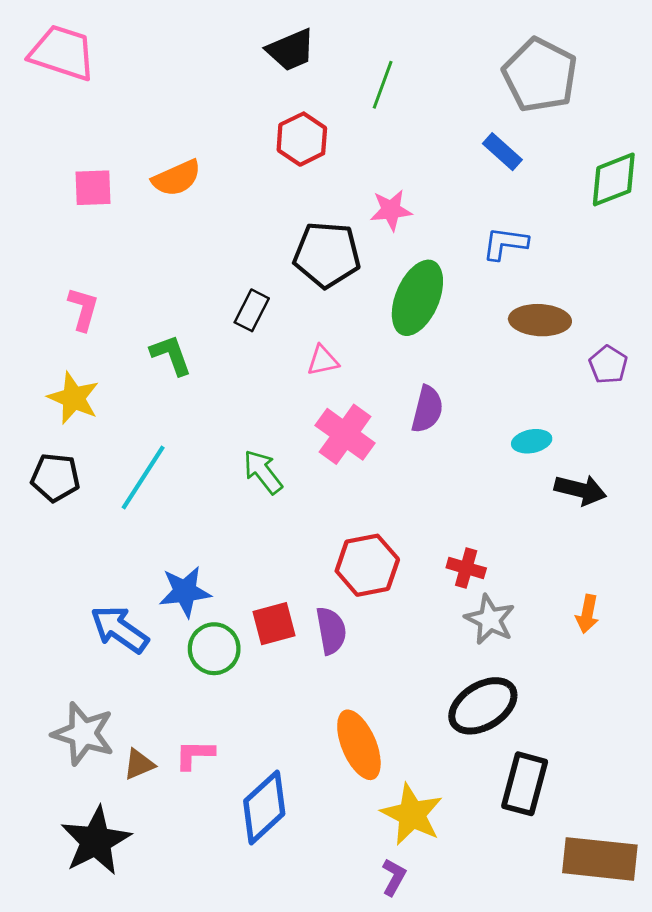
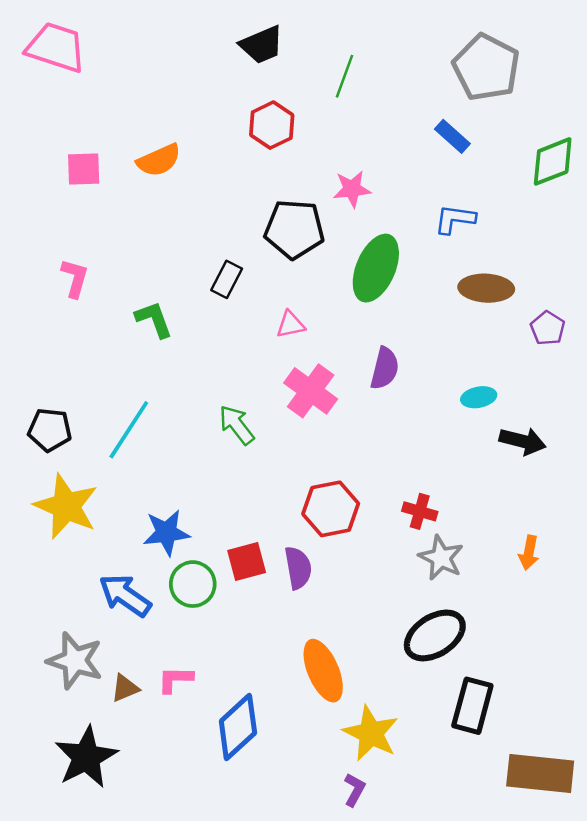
yellow star: (73, 398) -> (66, 506), moved, size x1.4
blue arrow: (119, 629) -> (125, 595), moved

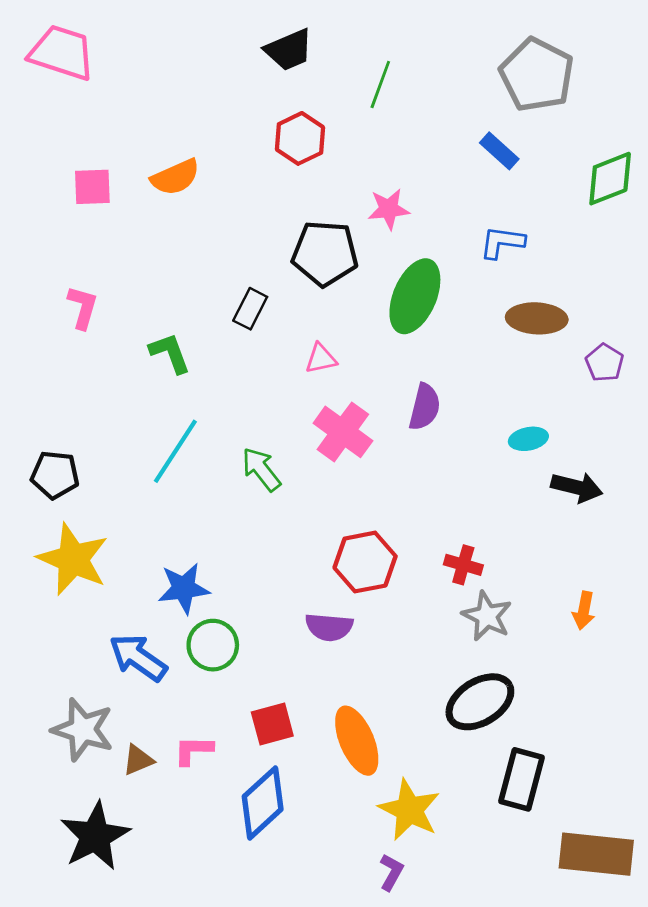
cyan line: (129, 430) -> (175, 451), moved
red square: (247, 561) -> (272, 724), moved
purple semicircle: (298, 568) -> (329, 627), turned 105

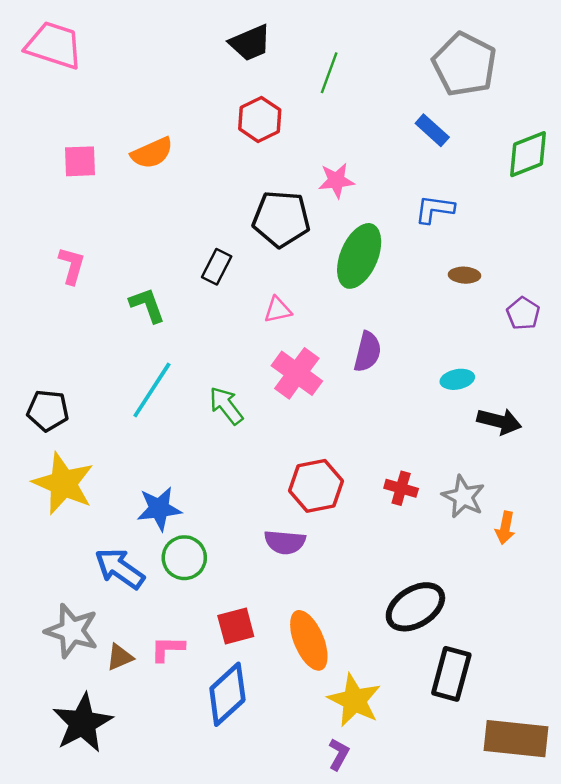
brown ellipse: (537, 318) -> (465, 275), size x0.6
gray star: (487, 616) -> (463, 497), moved

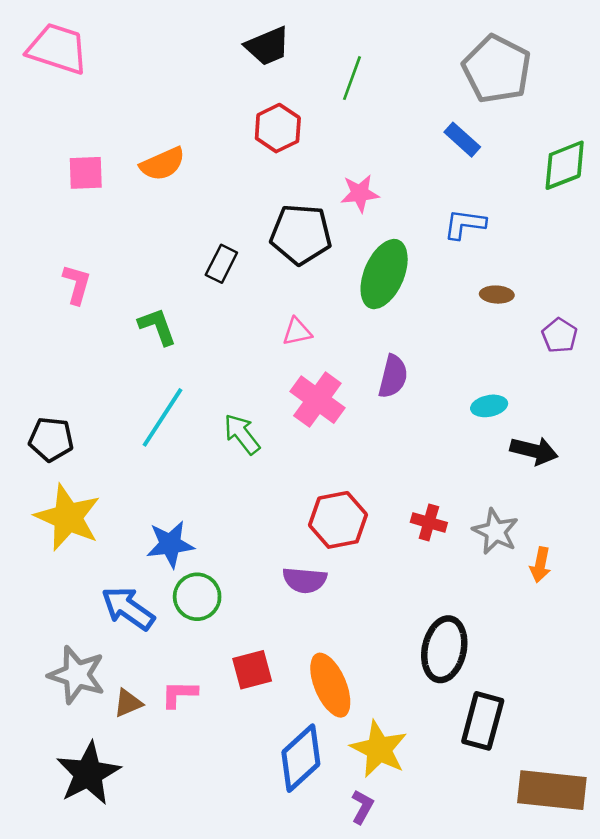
black rectangle: (217, 267) -> (221, 264), moved
black ellipse: (415, 607) -> (444, 649), turned -46
blue diamond: (227, 694) -> (301, 758), moved

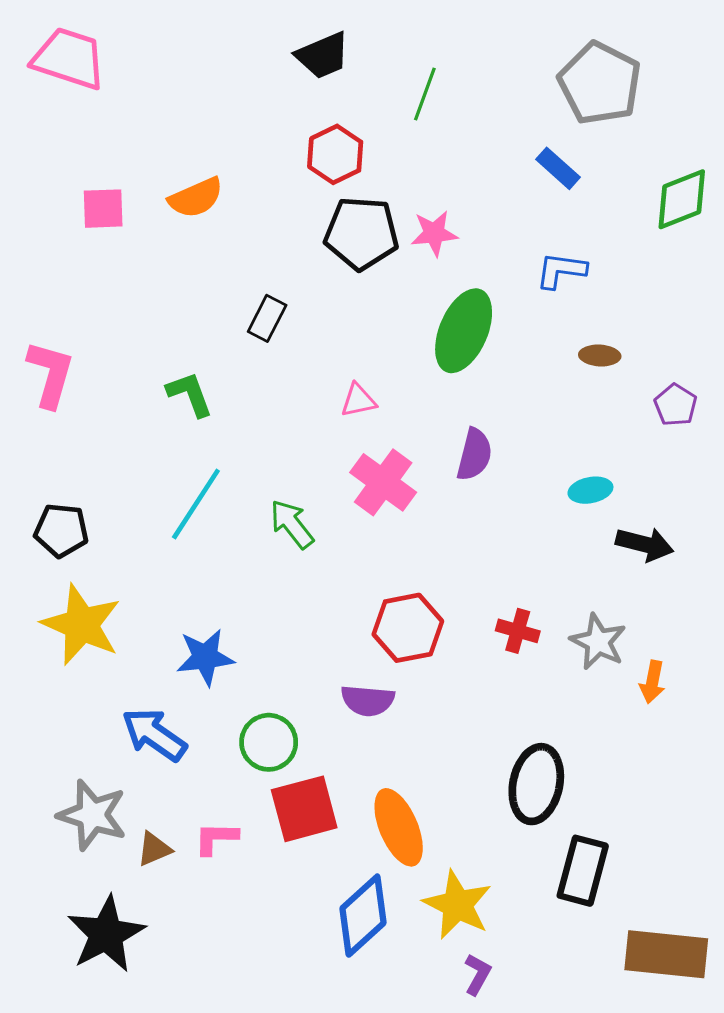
black pentagon: (301, 234) -> (361, 233), moved
pink L-shape: (77, 284) -> (51, 374), moved, size x1.4
green circle: (197, 597) -> (269, 742), moved
red square: (252, 670) -> (304, 809), size x1.4
purple L-shape: (362, 807) -> (478, 974), moved

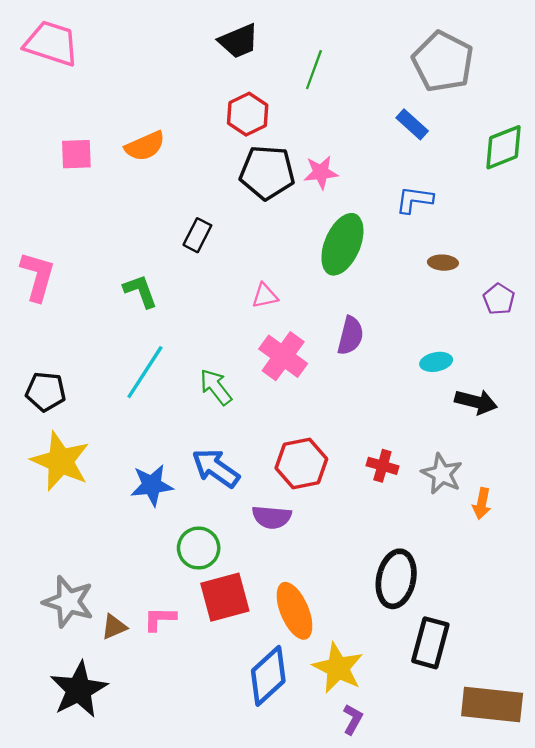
blue arrow: (154, 735) -> (216, 468), moved

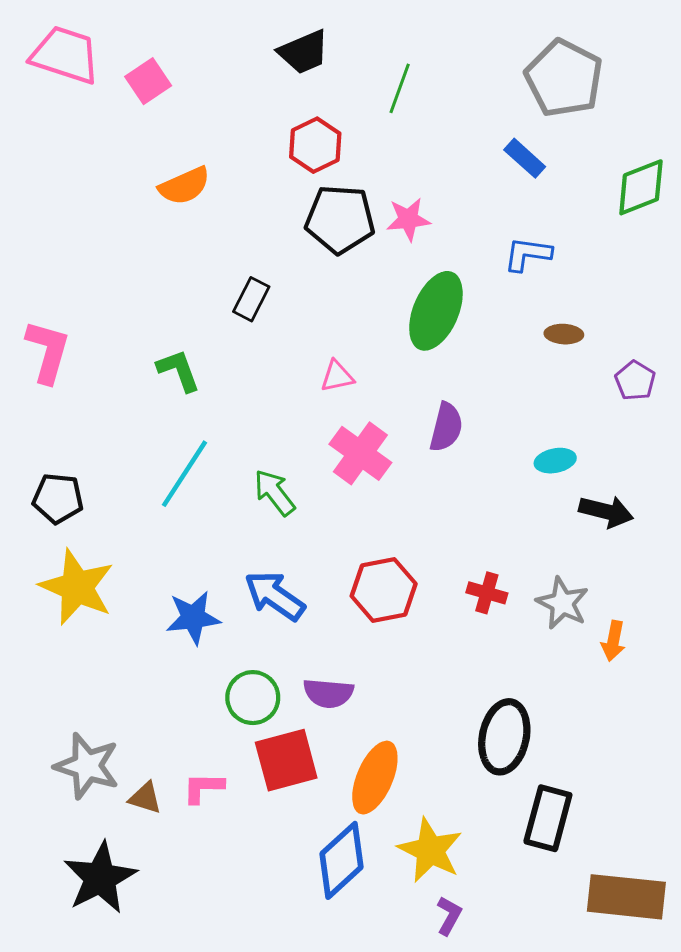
pink square: (76, 154) -> (148, 81), moved, turned -32
purple semicircle: (272, 517) -> (328, 693), moved
orange ellipse: (295, 611) -> (375, 778), turned 46
brown triangle: (114, 627) -> (145, 798), turned 40

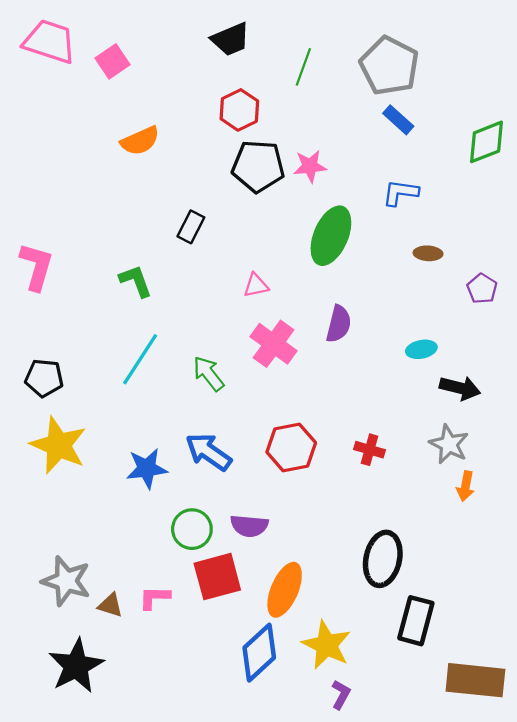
gray pentagon: (564, 78) -> (389, 66), moved
gray star: (562, 603) -> (449, 444), moved

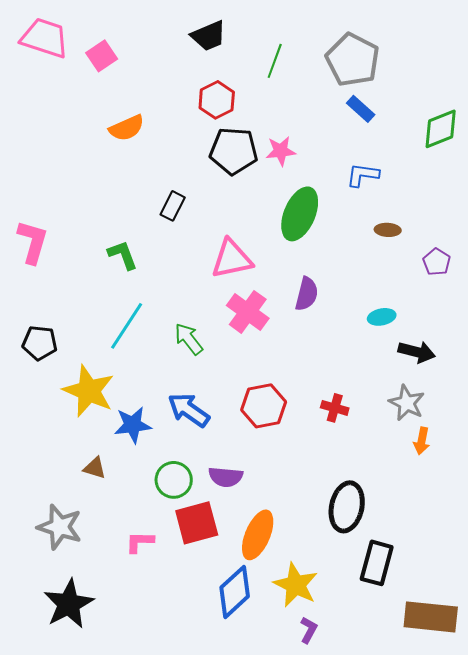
pink triangle: (256, 285) -> (232, 259), size x1.8
yellow star: (58, 445) -> (89, 391), moved
brown triangle: (110, 605) -> (95, 468), moved

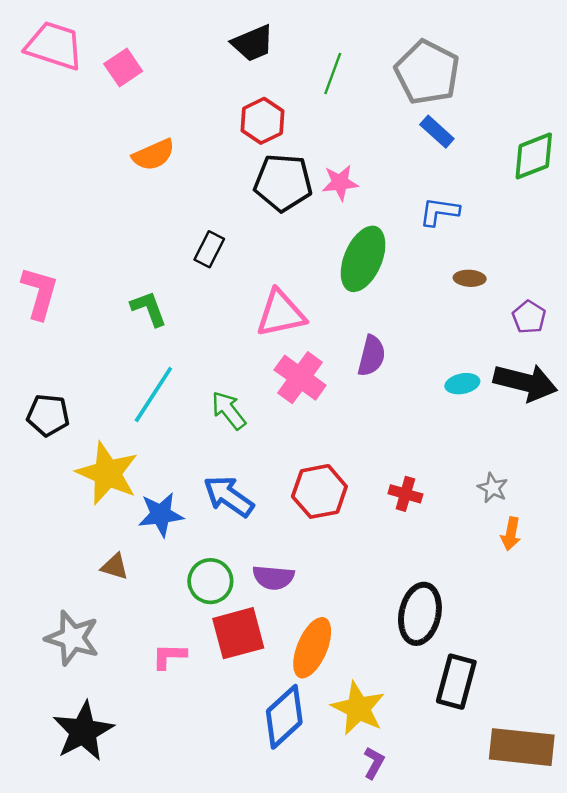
black arrow: (417, 352) -> (525, 382), moved, size x1.4
gray star: (407, 403) -> (493, 488), size x0.7

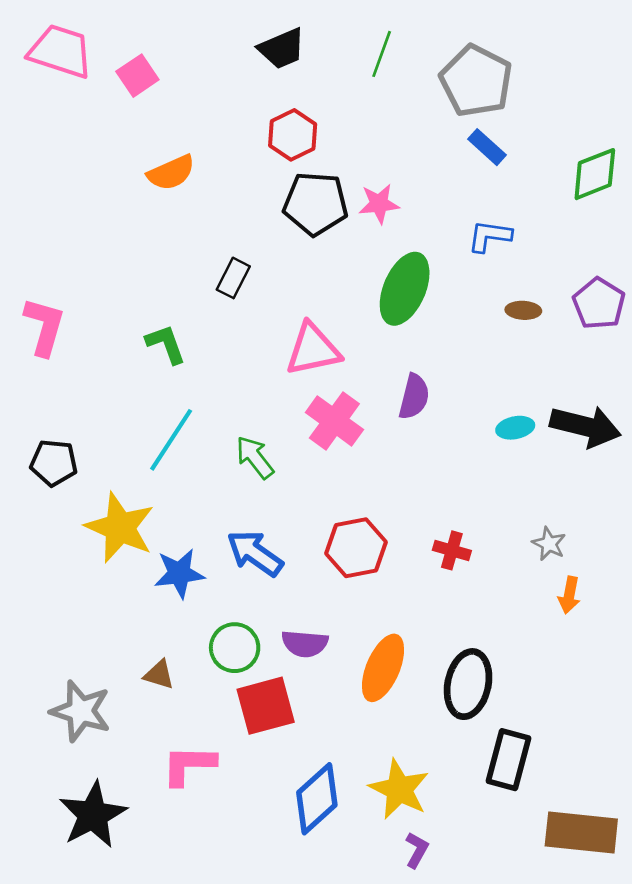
green line: (333, 74) -> (382, 54), moved
purple pentagon: (529, 317) -> (599, 304), moved, size x1.4
brown triangle: (115, 567) -> (159, 675), moved
orange ellipse: (312, 648) -> (383, 668), moved
pink L-shape: (169, 656) -> (189, 765), moved, size x1.4

